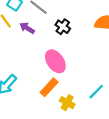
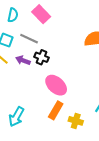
black cross: (63, 27) -> (42, 57), moved

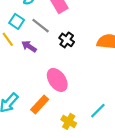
black cross: (42, 57) -> (67, 40), moved
orange rectangle: (56, 110) -> (40, 104), moved

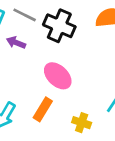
black cross: (67, 40) -> (59, 26), size x1.6

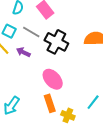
orange rectangle: (43, 109) -> (50, 103), moved, turned -54

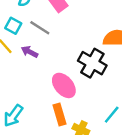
black cross: (56, 42) -> (92, 63), moved

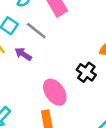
black cross: (92, 63) -> (86, 72), size x0.7

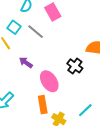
purple arrow: (23, 54) -> (26, 63), moved

